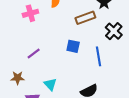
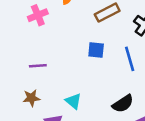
purple line: (34, 53) -> (38, 66), moved, turned 40

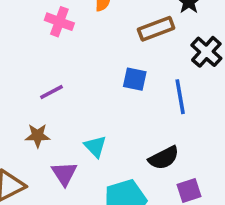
pink cross: (38, 15) -> (59, 22), turned 36
purple line: (38, 66) -> (51, 92), turned -30

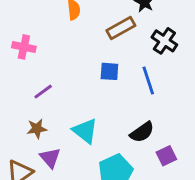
pink cross: (59, 22) -> (24, 47), moved
cyan triangle: (95, 146) -> (85, 131), size x1.4
purple triangle: (64, 174) -> (50, 158), moved

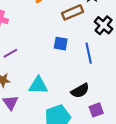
cyan triangle: (85, 131) -> (38, 85), turned -42

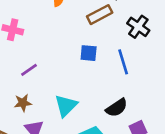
cyan triangle: (38, 85) -> (66, 106), turned -42

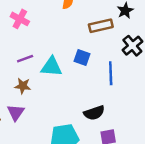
brown star: (23, 103) -> (23, 86), moved
cyan triangle: (66, 106) -> (51, 67), moved, turned 35

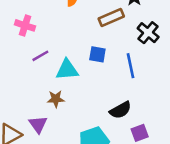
purple line: (25, 59) -> (40, 56), moved
brown star: (23, 86) -> (56, 99), moved

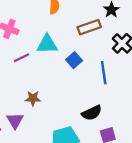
blue square: (97, 54) -> (74, 60), turned 35
cyan triangle: (67, 70) -> (47, 44), moved

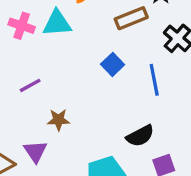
cyan triangle: (47, 44) -> (57, 23), moved
purple line: (22, 58) -> (30, 85), moved

